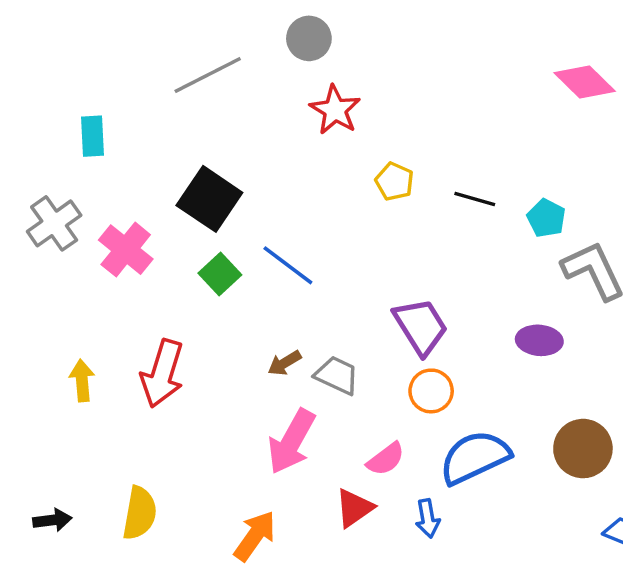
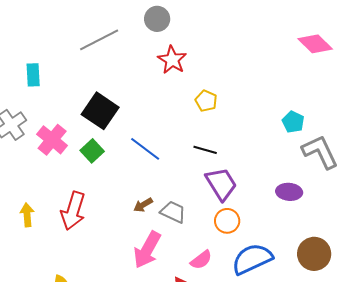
black line: (475, 199) -> (205, 150), moved
green square: (220, 274) -> (92, 151), moved

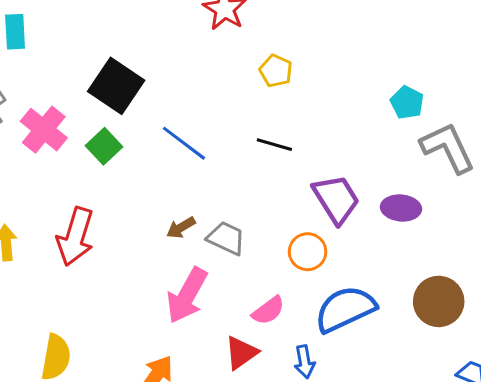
purple trapezoid: (221, 184) -> (336, 199), moved

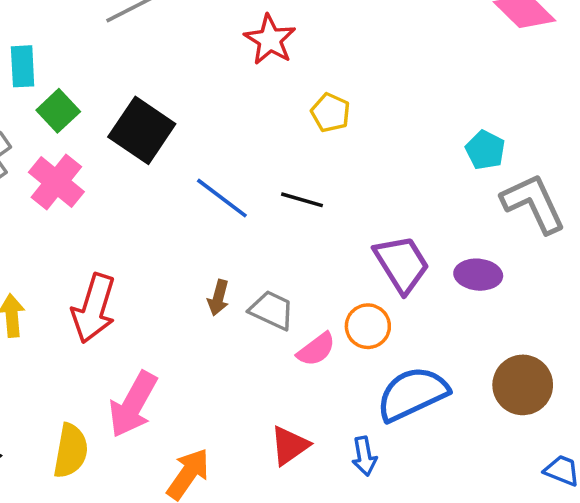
black line: (274, 145) -> (302, 200), moved
green square: (104, 146) -> (58, 111), moved
brown arrow: (181, 228) -> (218, 298), turned -44
pink arrow: (187, 295) -> (133, 405), moved
pink semicircle: (268, 310) -> (316, 349), moved

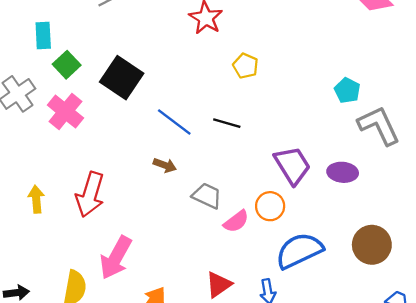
brown arrow: (218, 298) -> (165, 165), moved, turned -85

